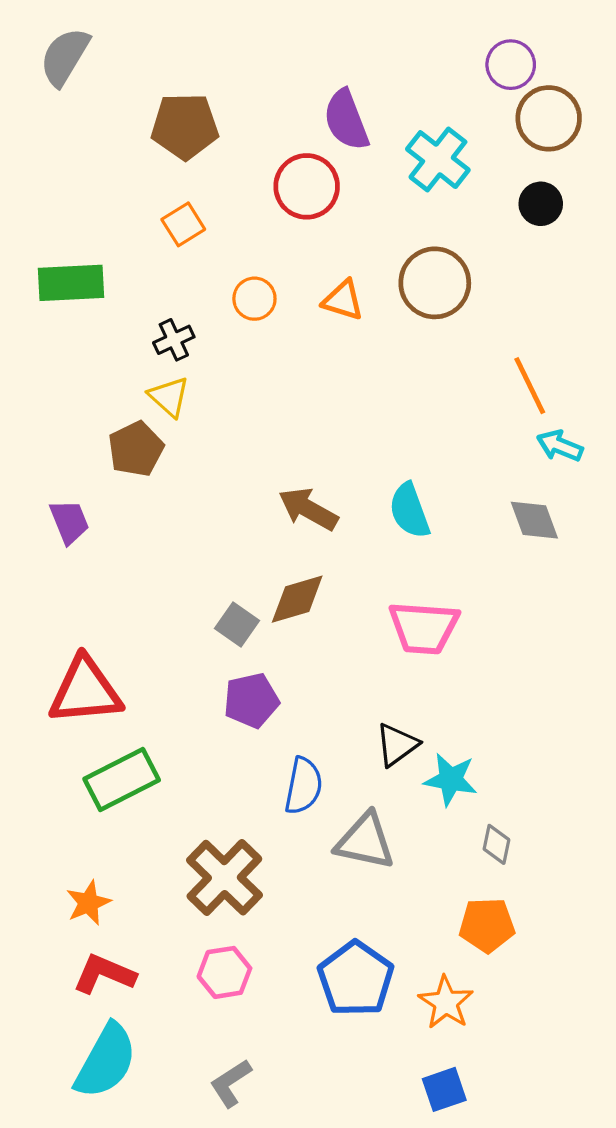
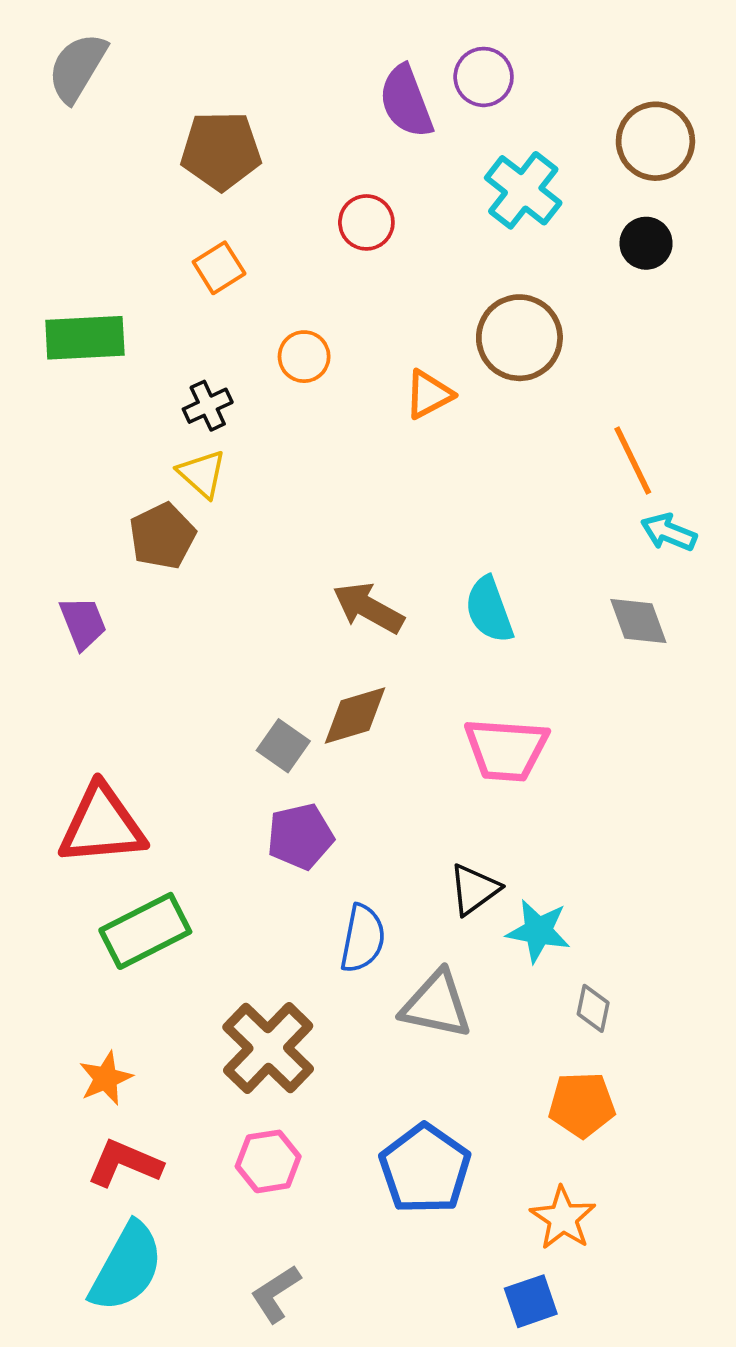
purple circle: (511, 65) -> (484, 77), moved
purple semicircle: (346, 120) -> (406, 102), moved
red circle: (307, 186) -> (366, 222), size x0.7
orange triangle: (343, 300) -> (429, 394), moved, turned -45
orange star: (446, 1002) -> (563, 1218), moved

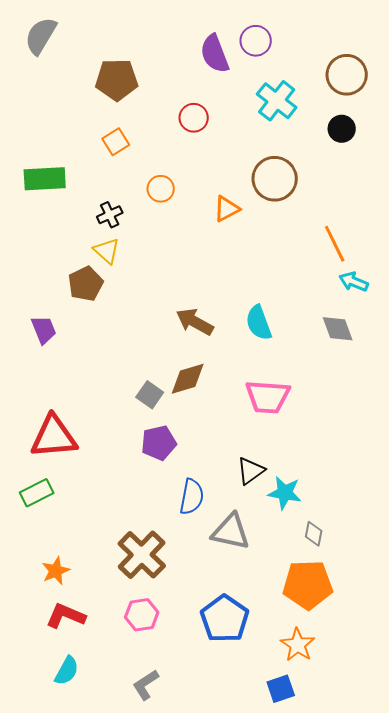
green rectangle: (145, 931) -> (37, 493), moved, size x0.7
orange pentagon: (582, 1105) -> (308, 585), size x1.4
cyan semicircle: (126, 1267) -> (67, 671), size x0.6

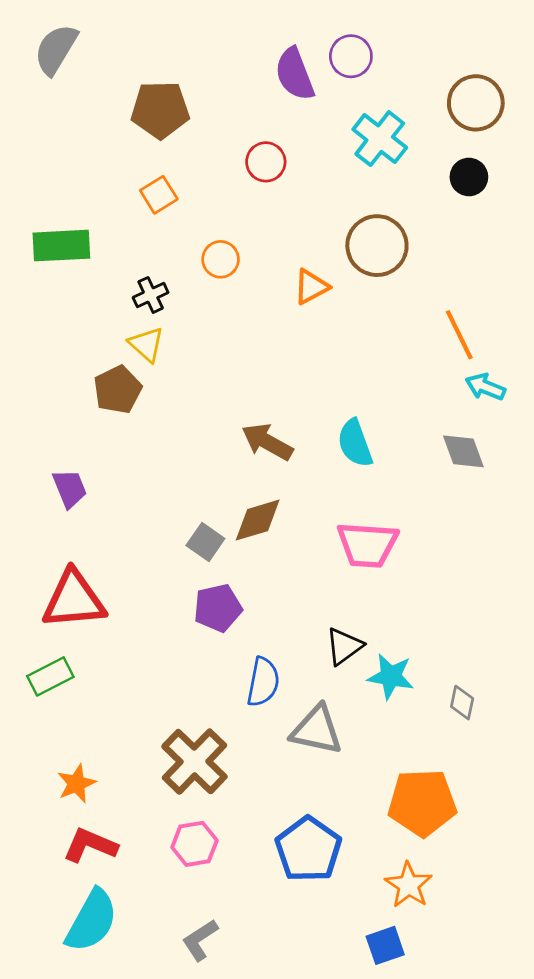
purple trapezoid: (44, 330) -> (70, 488), moved
gray diamond: (314, 534) -> (462, 703), moved
cyan semicircle: (67, 671) -> (92, 921), size x1.6

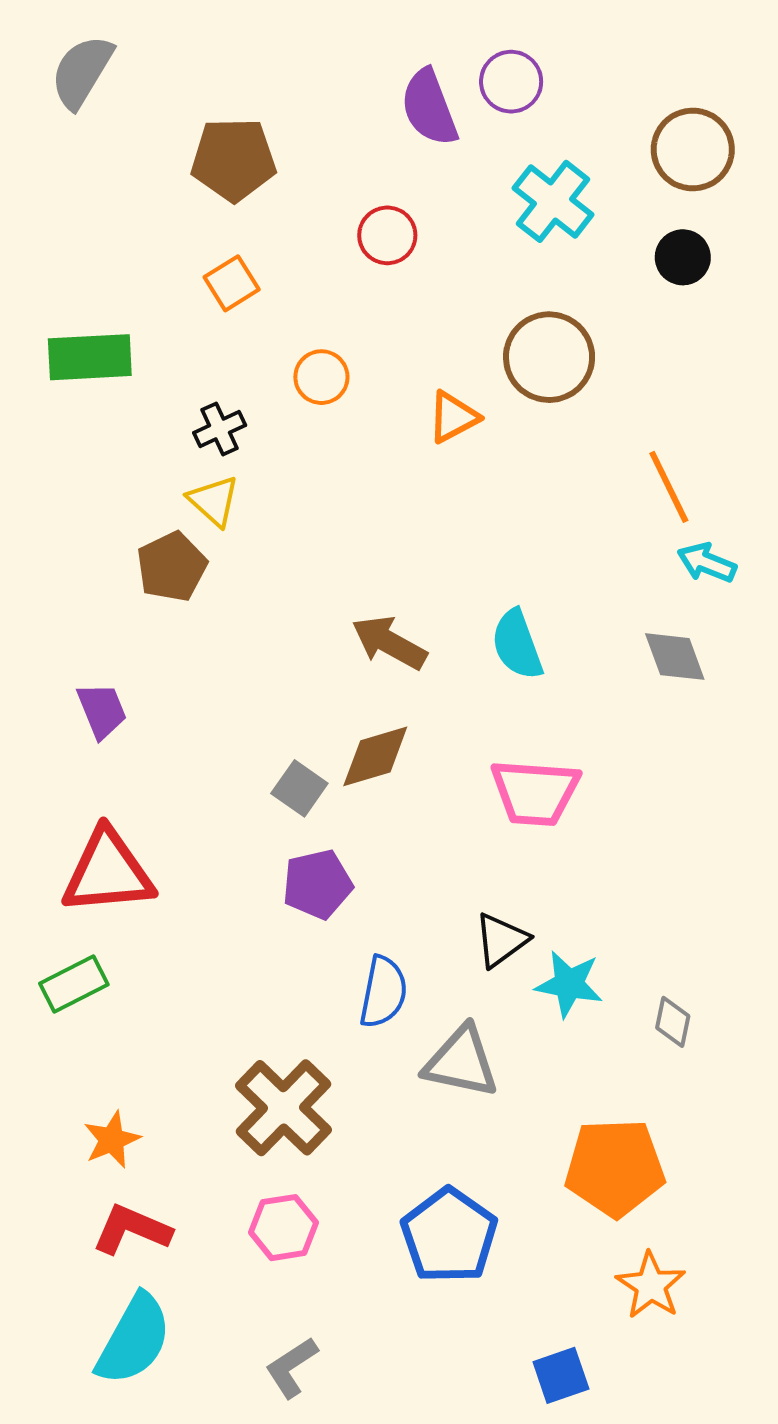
orange star: (409, 885) -> (651, 1285), moved

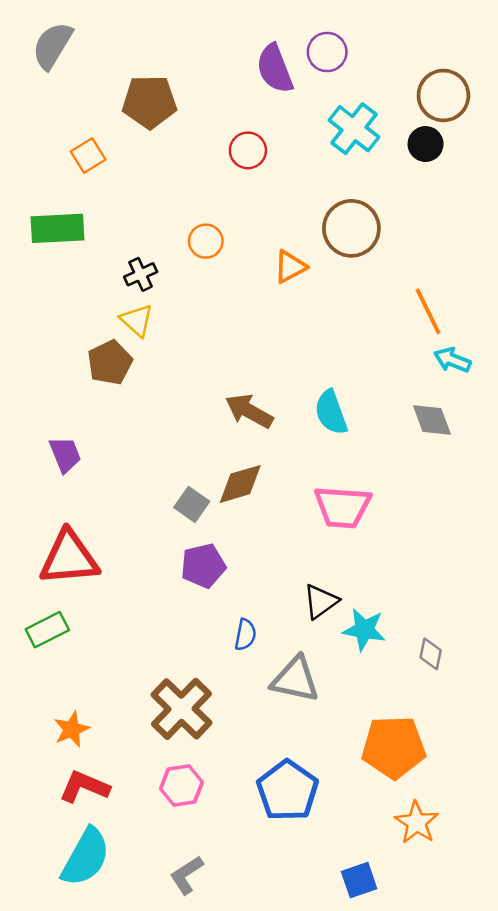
black circle: (683, 257) -> (426, 144), moved
orange square: (232, 283) -> (88, 156), moved
blue semicircle: (383, 992) -> (245, 635), size x0.7

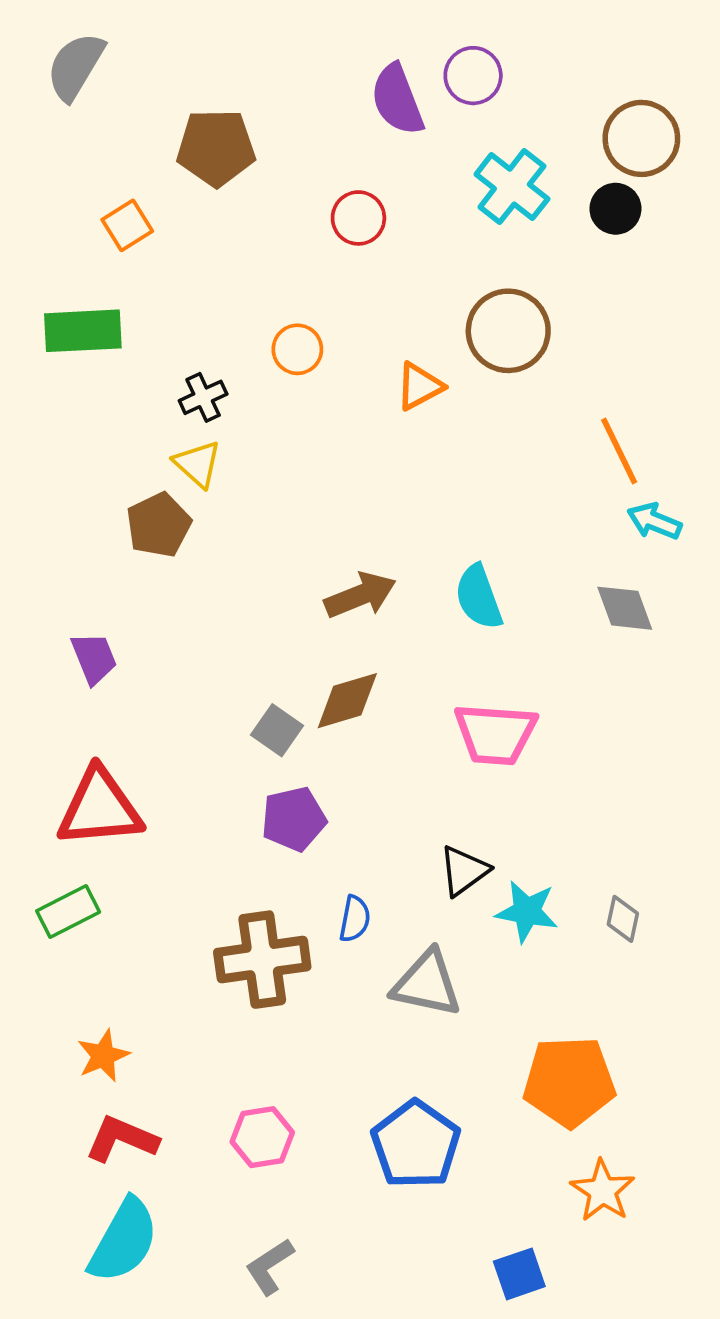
brown arrow: (249, 411) -> (360, 595), turned 129
gray diamond: (431, 654) -> (623, 919), moved
brown cross: (181, 709) -> (262, 960), moved, turned 38

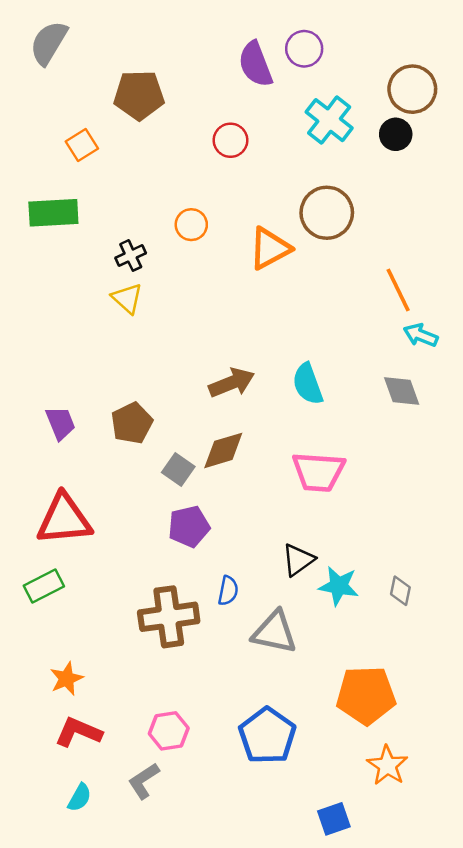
orange triangle: (419, 386) -> (270, 248), size x1.4
brown pentagon: (159, 525) -> (132, 423), moved
cyan semicircle: (124, 1241) -> (80, 797), size x0.5
gray L-shape: (270, 1267) -> (144, 781), moved

